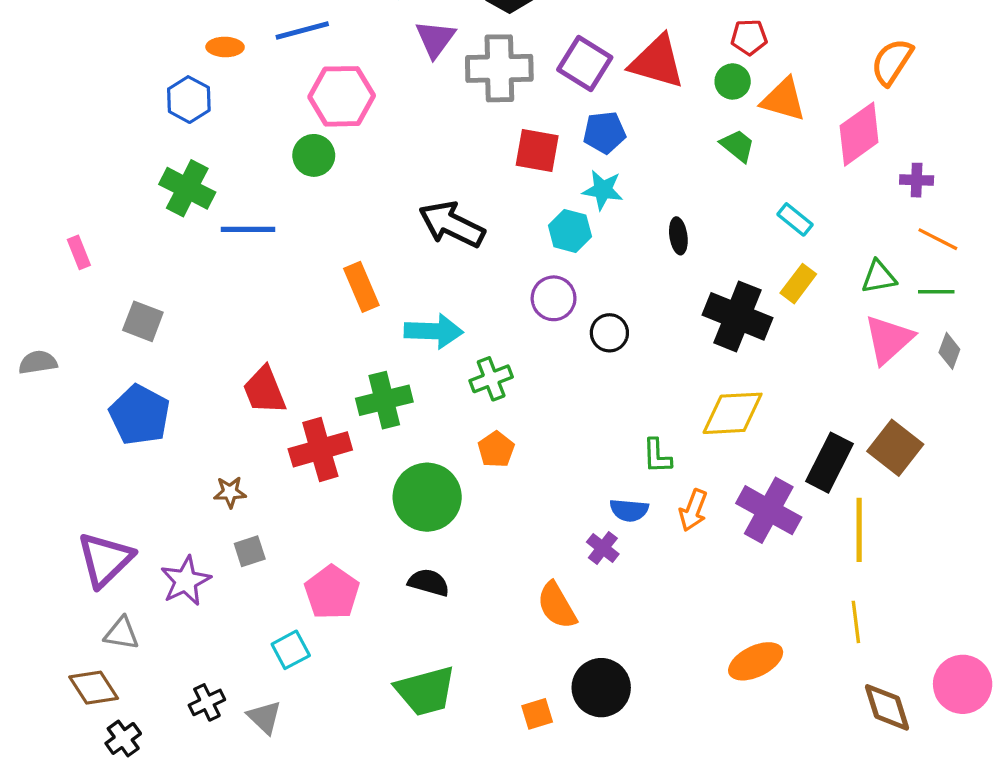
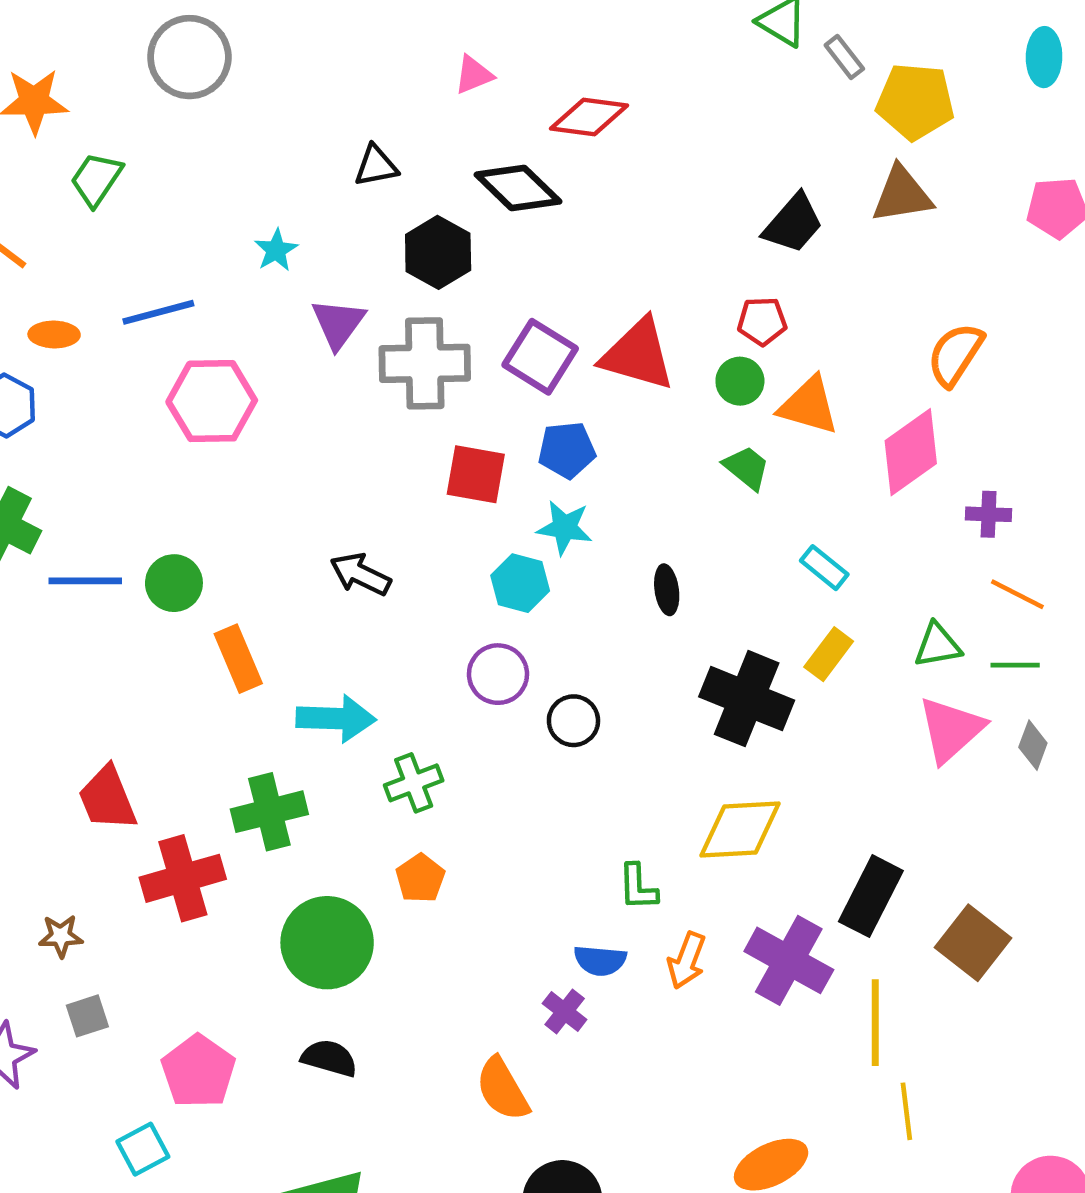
green circle: (314, 155) -> (174, 583), moved
black arrow: (452, 224) -> (360, 574), size x0.7
brown square: (895, 448) -> (973, 943), moved
yellow line: (859, 530) -> (875, 1023), moved

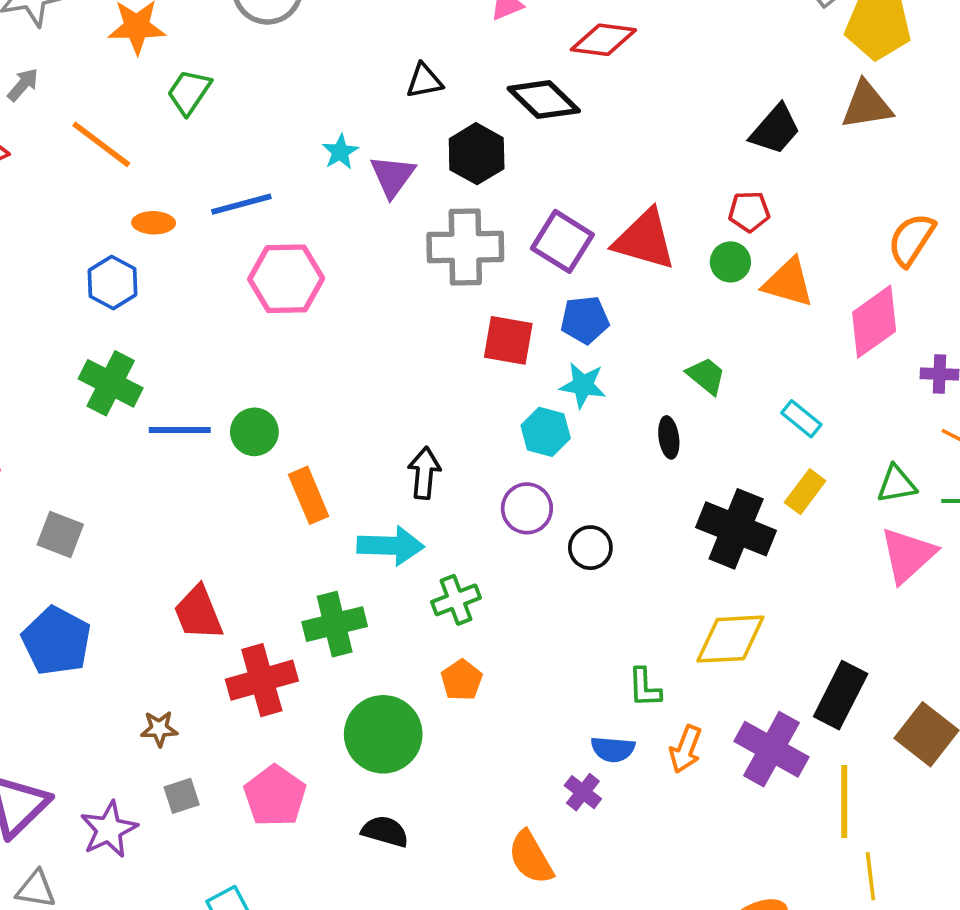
purple triangle: (338, 323) -> (393, 176), moved
green trapezoid: (747, 468) -> (706, 376), moved
black arrow: (360, 574) -> (424, 473), moved, turned 69
pink pentagon: (198, 1071) -> (275, 796), moved

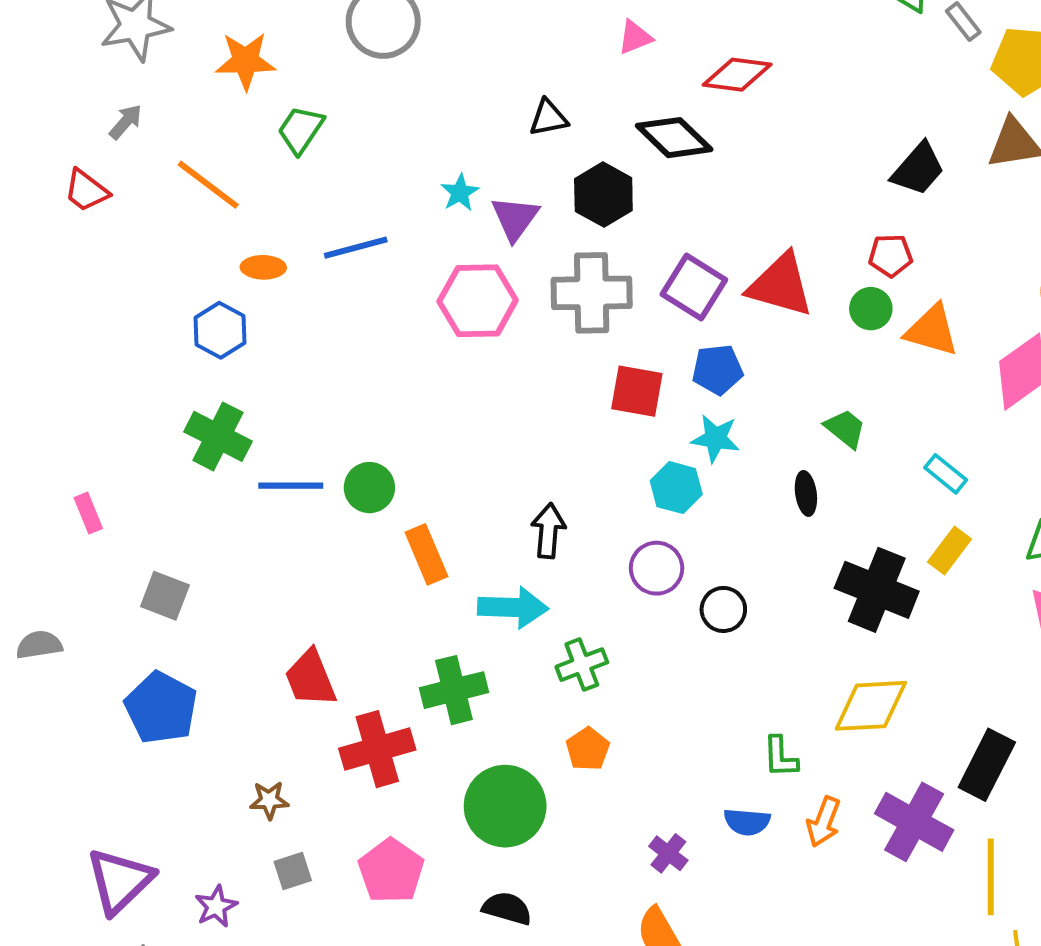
pink hexagon: (286, 279) -> (478, 301), moved
purple cross: (583, 792) -> (668, 853), moved
purple star: (109, 829) -> (216, 906), size x0.7

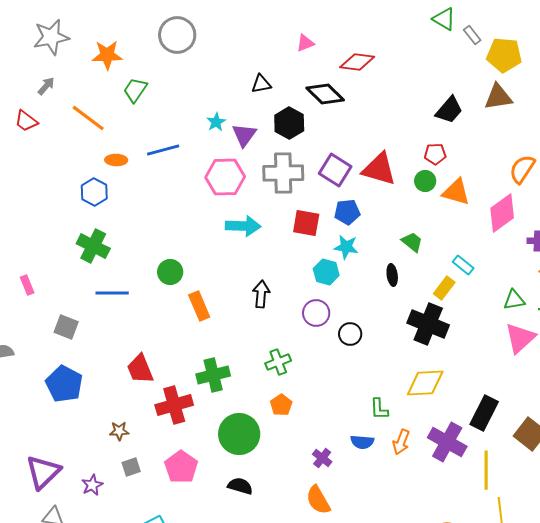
blue line: (291, 486) -> (112, 293), moved
yellow rectangle: (949, 550) -> (444, 288), moved
cyan arrow: (513, 607) -> (243, 226), moved

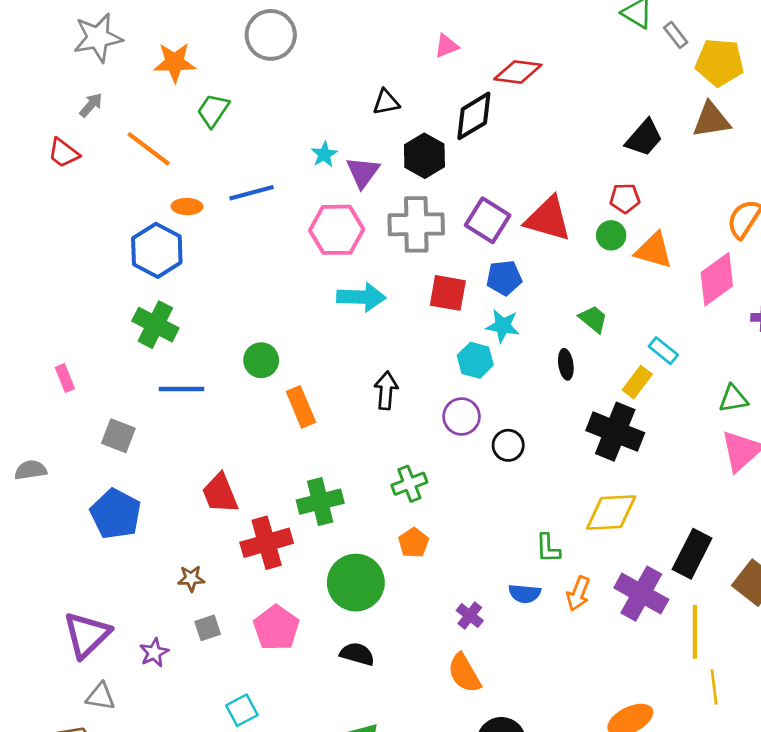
black diamond: (325, 94) -> (474, 116), turned -75
blue hexagon: (94, 192) -> (157, 250), size x1.4

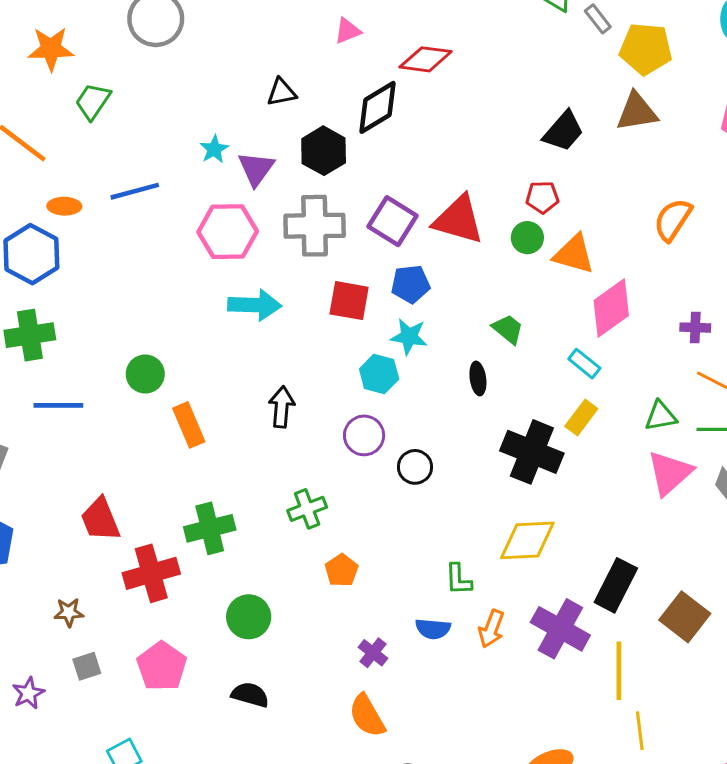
pink diamond: (717, 279) -> (611, 308), moved
green cross: (155, 325) -> (30, 335), turned -36
yellow rectangle: (637, 382) -> (581, 417), moved
orange pentagon: (413, 543) -> (342, 570), moved
green circle: (356, 583) -> (249, 617), size x0.7

